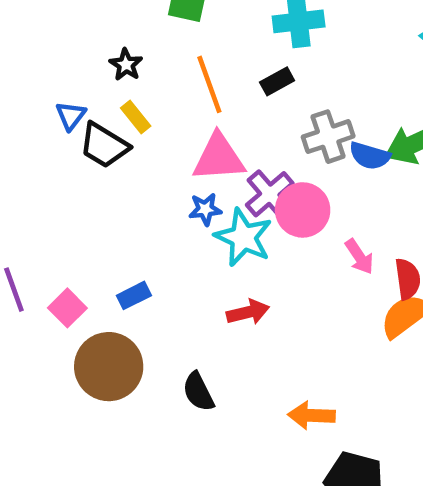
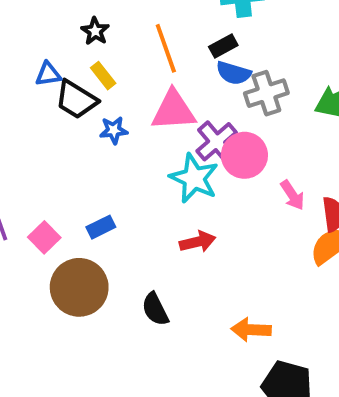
blue triangle: (71, 116) -> (48, 74), turned 44
blue semicircle: (370, 156) -> (234, 73), moved
blue star: (205, 209) -> (114, 130), moved

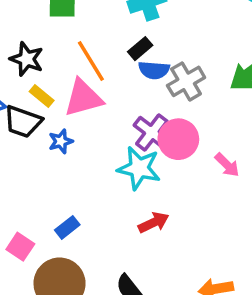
black star: (95, 31) -> (27, 59), size x1.4
pink triangle: (173, 110) -> (83, 98), moved

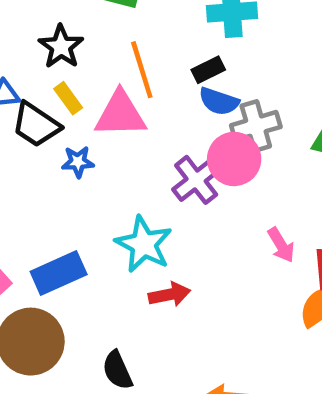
pink circle: (178, 139) -> (234, 159), moved
cyan star: (139, 168) -> (144, 244), moved
blue rectangle: (67, 227) -> (59, 273), size x1.6

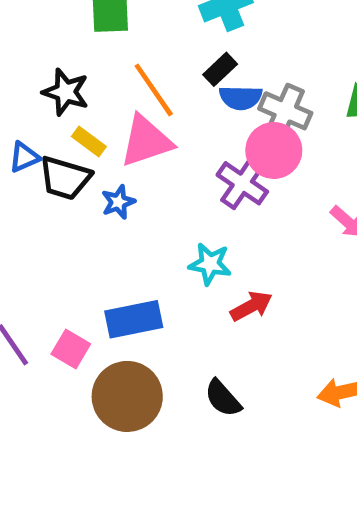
gray cross: (256, 126) -> (285, 111), turned -33
cyan star: (144, 244) -> (210, 264), size x0.7
blue rectangle: (59, 273) -> (134, 319), turned 30

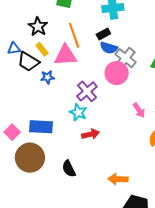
purple cross: (242, 183) -> (87, 91), moved

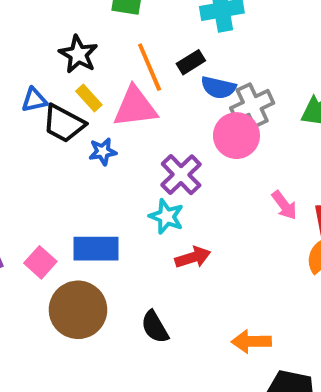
black rectangle: (103, 34) -> (191, 62), moved
gray cross: (126, 58) -> (252, 105), turned 30

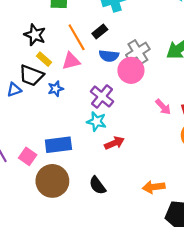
blue semicircle: (218, 87) -> (109, 56), moved
blue triangle: (34, 100) -> (14, 90), moved
pink triangle: (135, 107) -> (71, 61), size x0.7

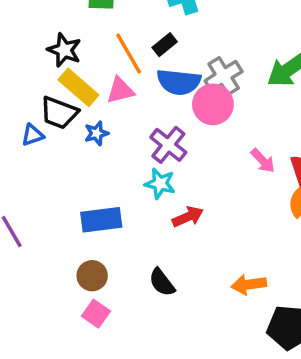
blue semicircle: (109, 56) -> (179, 82), size x1.4
yellow rectangle: (44, 59) -> (78, 87), size x1.6
pink square: (28, 156) -> (96, 314), moved
brown circle: (52, 181) -> (92, 276), size x0.6

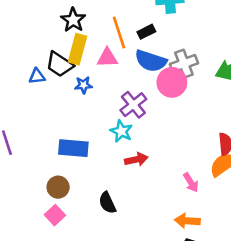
yellow rectangle: (78, 87) -> (78, 49), turned 52
pink arrow: (263, 161) -> (191, 182), moved
orange arrow: (249, 285) -> (187, 221), moved

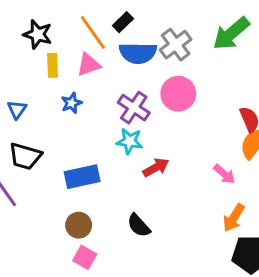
yellow rectangle: (78, 49) -> (53, 65), size x0.7
black trapezoid: (60, 64) -> (25, 156), moved
blue triangle: (37, 76) -> (17, 109), turned -30
pink circle: (172, 82) -> (178, 94), moved
orange arrow: (187, 221) -> (234, 218), turned -45

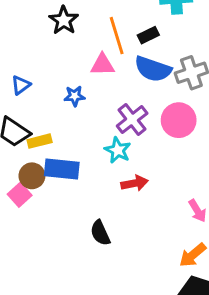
yellow rectangle: (53, 65) -> (40, 141), moved, turned 60
brown circle: (79, 225) -> (32, 176), moved
pink square: (85, 257) -> (20, 195), moved

